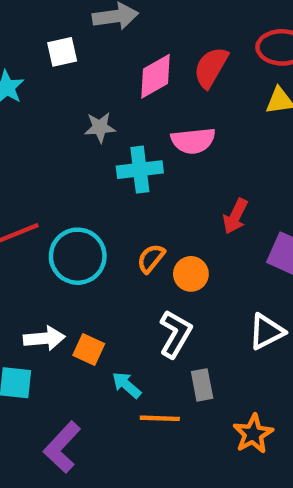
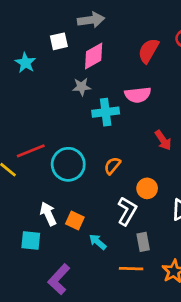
pink diamond: (155, 76) -> (94, 56), moved
red arrow: (235, 216) -> (163, 140), turned -60
orange circle: (191, 274) -> (147, 188), moved
white arrow: (44, 338) -> (48, 214), turned -110
orange line: (160, 418) -> (131, 269), moved

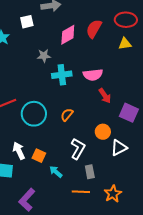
pink diamond: (94, 56) -> (68, 35), moved
pink semicircle: (138, 95) -> (93, 75), moved
orange circle: (147, 188) -> (103, 132), moved

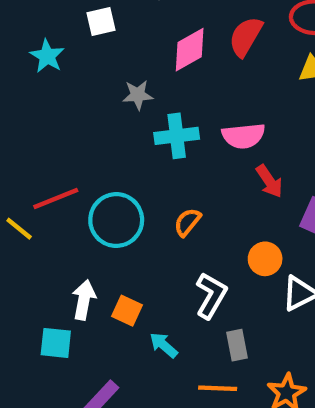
white arrow: (19, 151) -> (84, 300), turned 36

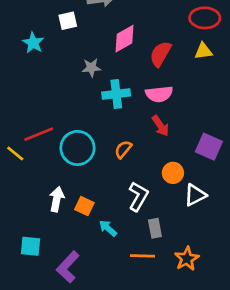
red semicircle: (246, 37) -> (160, 54), moved
red arrow: (269, 181) -> (160, 126), moved
cyan square: (56, 343) -> (30, 246), moved

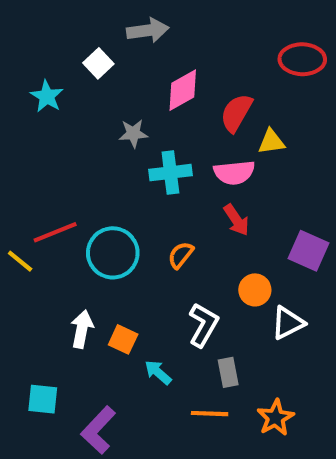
white square: (68, 21) -> (98, 63), turned -30
yellow triangle: (203, 51) -> (271, 142), moved

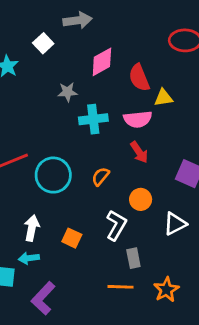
red semicircle: (236, 113) -> (139, 78), turned -52
orange circle: (255, 290) -> (141, 199), moved
orange square: (123, 339) -> (72, 238), moved
cyan arrow: (158, 372) -> (29, 258), moved, turned -48

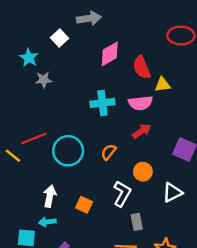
gray star: (68, 92) -> (44, 80), moved
red arrow: (139, 152) -> (142, 131), turned -90

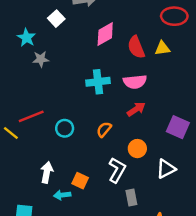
yellow triangle: (162, 85) -> (162, 48), moved
cyan circle: (68, 151) -> (65, 128), size x0.6
cyan arrow: (47, 222) -> (62, 195), moved

